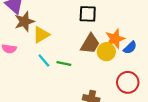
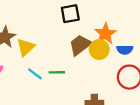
brown trapezoid: (90, 44) -> (80, 45), turned -145
blue semicircle: (130, 48) -> (125, 50), moved, turned 56

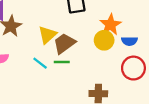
brown trapezoid: (80, 45) -> (64, 43), moved
yellow triangle: (26, 47) -> (47, 35), moved

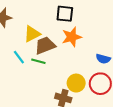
orange star: (110, 25) -> (72, 37), moved
yellow circle: (104, 40) -> (76, 83), moved

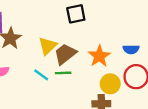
orange star: (72, 37) -> (99, 56), moved

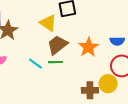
yellow triangle: (48, 46) -> (48, 23), moved, turned -42
yellow circle: (110, 84) -> (108, 84), moved

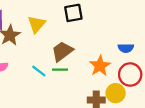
yellow triangle: (48, 23) -> (37, 24), moved, turned 36
orange star: (88, 47) -> (100, 66), moved

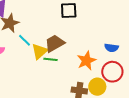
yellow triangle: (37, 24) -> (39, 51), moved
cyan line: (39, 71) -> (25, 40), moved

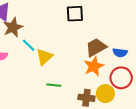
brown trapezoid: (55, 43) -> (96, 47), moved
green line: (50, 59) -> (54, 85), moved

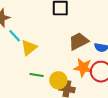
orange star: (94, 66) -> (83, 68), moved, turned 30
yellow circle: (105, 94) -> (58, 80), moved

